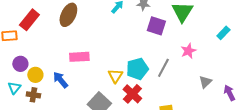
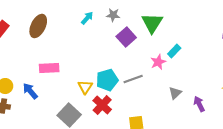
purple square: (156, 26) -> (126, 37), turned 30
cyan rectangle: (223, 33) -> (174, 51), moved
gray line: (163, 68) -> (133, 79), turned 42

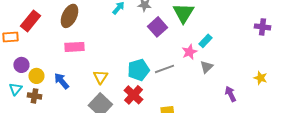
pink rectangle: (49, 68) -> (74, 47), moved
yellow triangle: (85, 87) -> (100, 77), moved
gray triangle: (175, 93) -> (206, 67), moved

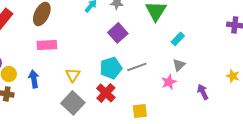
purple square: (157, 27) -> (118, 33), moved
pink star: (189, 52) -> (169, 82), moved
blue arrow: (61, 81) -> (34, 79), turned 30

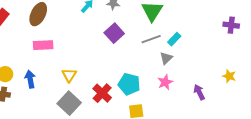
gray triangle: (179, 65) -> (166, 58), moved
gray line: (137, 67) -> (151, 39), moved
cyan pentagon: (111, 68) -> (129, 84), moved, turned 30

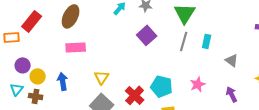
gray line: (151, 39) -> (184, 41), turned -54
cyan rectangle: (174, 39) -> (207, 41), turned -32
gray triangle: (166, 58) -> (232, 60), moved, turned -40

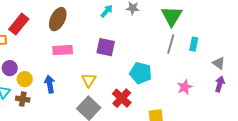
purple square: (147, 35) -> (106, 47), moved, turned -36
cyan pentagon: (162, 86) -> (141, 73), moved
purple arrow: (232, 94) -> (220, 84), moved, turned 42

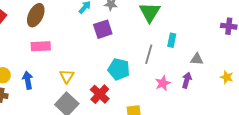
gray line: (171, 44) -> (149, 54), moved
purple square: (106, 47) -> (103, 29), moved, turned -30
gray triangle: (219, 63) -> (197, 59), turned -32
purple arrow: (220, 84) -> (187, 80), moved

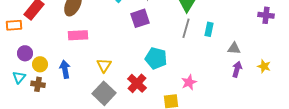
gray line: (149, 54) -> (186, 28), moved
purple arrow: (187, 80) -> (237, 69), moved
pink star: (163, 83) -> (189, 82), moved

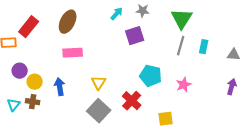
gray triangle: (234, 48) -> (234, 55), moved
cyan triangle: (19, 77) -> (14, 105), moved
pink star: (189, 82) -> (184, 85), moved

